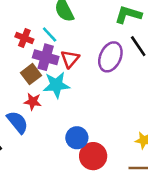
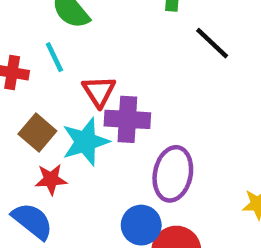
cyan line: (50, 35) -> (54, 57), turned 30
purple cross: (46, 57) -> (127, 119), moved
purple ellipse: (110, 57) -> (173, 174), moved

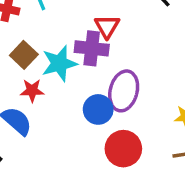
red triangle: (99, 91) -> (107, 26), moved
blue circle: (141, 225) -> (98, 109), moved

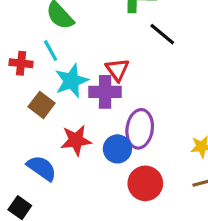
cyan star: (59, 63) -> (71, 81), moved
red star: (32, 90) -> (76, 140), moved, size x1.4

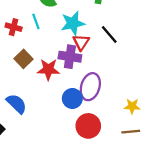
black line: (162, 34) -> (109, 34), moved
cyan star: (71, 81) -> (73, 23), moved
red star: (76, 140) -> (48, 69), moved

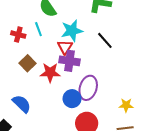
red triangle: (81, 42) -> (65, 47), moved

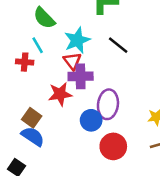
red cross: (18, 35) -> (25, 62), moved
brown square: (28, 63) -> (32, 118), moved

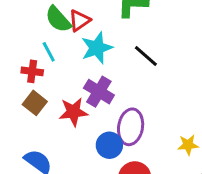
red triangle: (72, 61) -> (79, 21), moved, turned 30
purple cross: (81, 76) -> (99, 92), turned 30
brown square: (32, 118) -> (35, 103), moved

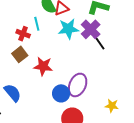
purple cross: (99, 92) -> (91, 29), moved

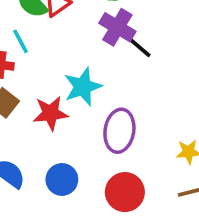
cyan star: (68, 29) -> (83, 87), moved
blue circle: (61, 93) -> (62, 179), moved

